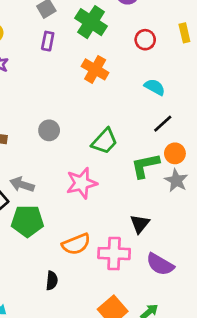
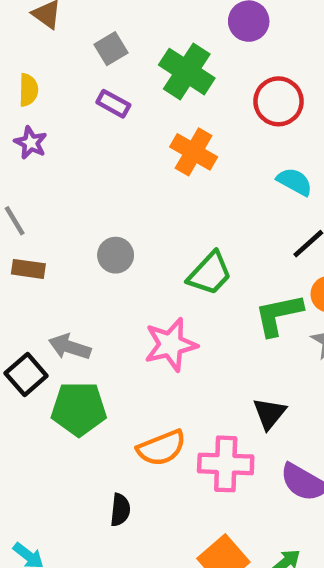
red circle: (145, 40) -> (278, 101), size x1.4
purple rectangle: (48, 41) -> (113, 104), turned -72

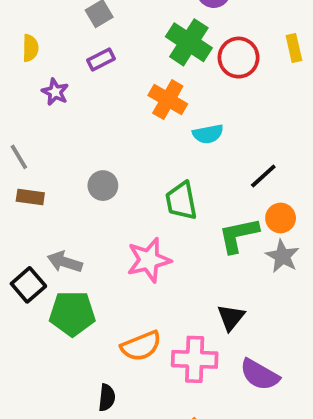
green cross: (187, 72) -> (189, 42), moved
purple rectangle: (113, 104) -> (101, 59), turned -56
purple star: (31, 143) -> (55, 92), moved
cyan semicircle: (295, 182) -> (208, 134), moved, turned 140
green trapezoid: (210, 273) -> (181, 201), turned 126

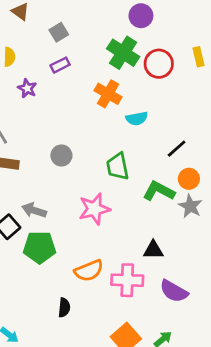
green L-shape: (239, 235) -> (159, 191), turned 40
black triangle: (231, 317) -> (153, 250), turned 50

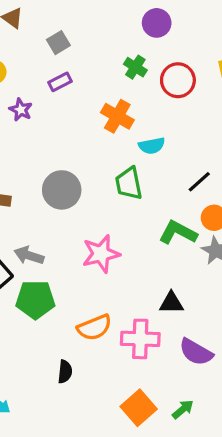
green cross: (123, 53) -> (135, 67), size x0.6
gray circle: (61, 155) -> (62, 190), size x1.5
green trapezoid: (118, 166) -> (129, 183), moved

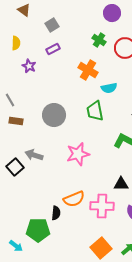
green pentagon: (35, 300) -> (38, 230), moved
black semicircle: (65, 372) -> (56, 213), moved

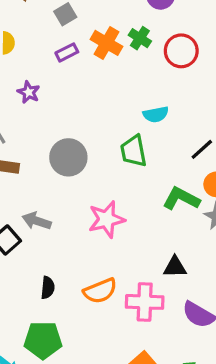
purple star: (29, 66) -> (29, 92), moved
orange cross: (88, 70) -> (107, 43), moved
black semicircle: (56, 213) -> (48, 288), moved

